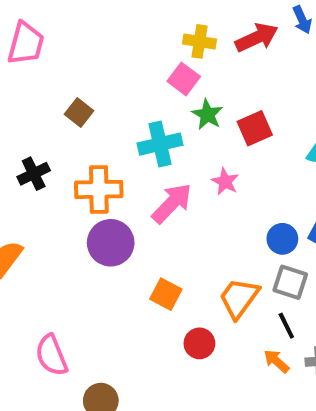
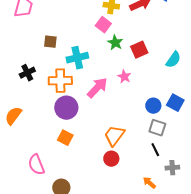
brown square: (79, 112) -> (50, 42), turned -32
cyan cross: (160, 144) -> (77, 58), moved
orange square: (166, 294) -> (65, 138), moved
orange trapezoid: (239, 298) -> (114, 136), moved
orange arrow: (276, 361) -> (149, 183), moved

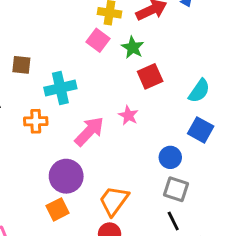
green star: (115, 43) -> (133, 47), moved
orange cross: (60, 81) -> (36, 121), size x0.7
blue square: (175, 103) -> (201, 130), moved
purple circle: (66, 108) -> (66, 176), moved
orange square: (65, 138) -> (57, 209), moved, turned 35

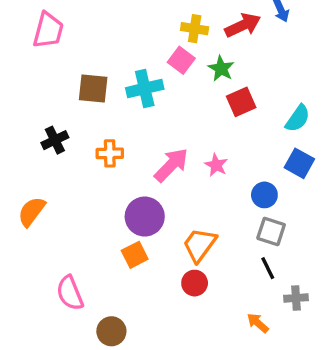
brown square: (21, 65) -> (93, 88), size x1.4
cyan cross: (60, 88) -> (145, 88), moved
pink star: (128, 115) -> (216, 165), moved

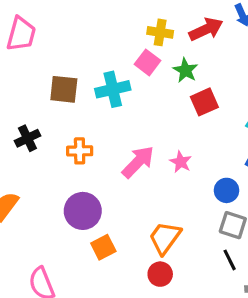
purple circle: (145, 217) -> (83, 211), moved

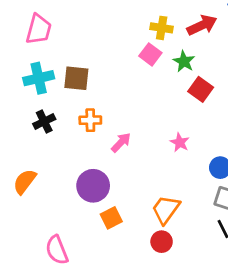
cyan cross: (113, 89) -> (39, 78), moved
red square: (204, 102) -> (201, 89), turned -30
orange cross: (80, 151) -> (90, 120), moved
pink arrow: (138, 162) -> (121, 142), moved, size x0.7

